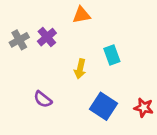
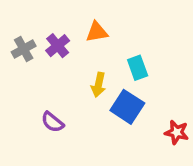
orange triangle: (81, 15) -> (97, 32), moved
blue square: (104, 106) -> (127, 107), moved

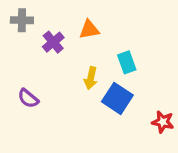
gray cross: (24, 49) -> (22, 20), moved, turned 30
purple semicircle: (53, 122) -> (28, 98), moved

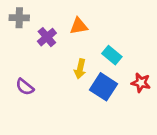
cyan rectangle: (127, 62) -> (112, 55), turned -30
red star: (163, 122) -> (141, 83), moved

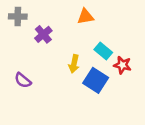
orange triangle: (79, 26) -> (85, 17), moved
red star: (141, 83) -> (122, 65), moved

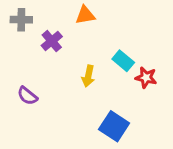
orange triangle: (85, 17) -> (85, 15), moved
blue square: (96, 80) -> (114, 126), moved

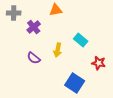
red star: (146, 78) -> (99, 63), moved
purple semicircle: (27, 96) -> (34, 58), moved

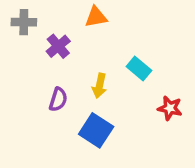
purple semicircle: (34, 58) -> (58, 99), turned -112
blue square: (75, 83) -> (96, 130), moved

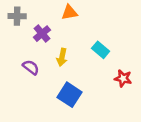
yellow arrow: (99, 86) -> (62, 57), moved
purple semicircle: (58, 99) -> (31, 67), moved, turned -70

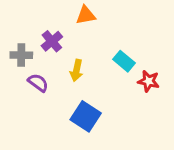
gray cross: (17, 16) -> (21, 55), moved
red star: (123, 78) -> (149, 81), moved

